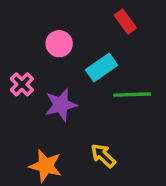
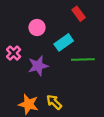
yellow arrow: (103, 156) -> (54, 102), moved

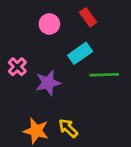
red rectangle: (79, 14) -> (88, 17), moved
pink circle: (37, 28) -> (49, 24), moved

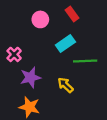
purple star: (48, 83) -> (30, 77), moved
yellow arrow: (68, 128) -> (65, 85), moved

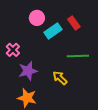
red rectangle: (72, 14) -> (74, 23), moved
cyan rectangle: (65, 44) -> (53, 31), moved

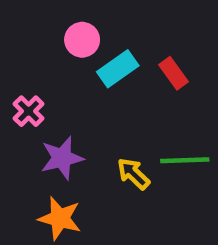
red rectangle: (74, 23) -> (174, 73), moved
green line: (78, 56) -> (185, 160), moved

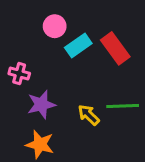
red rectangle: (174, 73) -> (115, 48), size x1.5
pink cross: (29, 111) -> (19, 73), turned -30

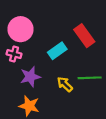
pink circle: (55, 26) -> (21, 29), moved, size x1.5
cyan rectangle: (78, 45) -> (57, 51), moved

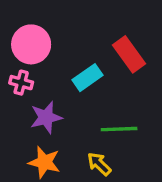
green line: (90, 78) -> (119, 129), moved
yellow arrow: (65, 84) -> (99, 164), moved

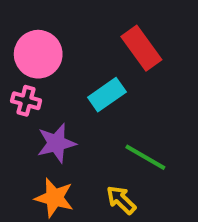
red rectangle: (129, 54) -> (141, 48), moved
green line: (119, 129) -> (145, 157), turned 32

